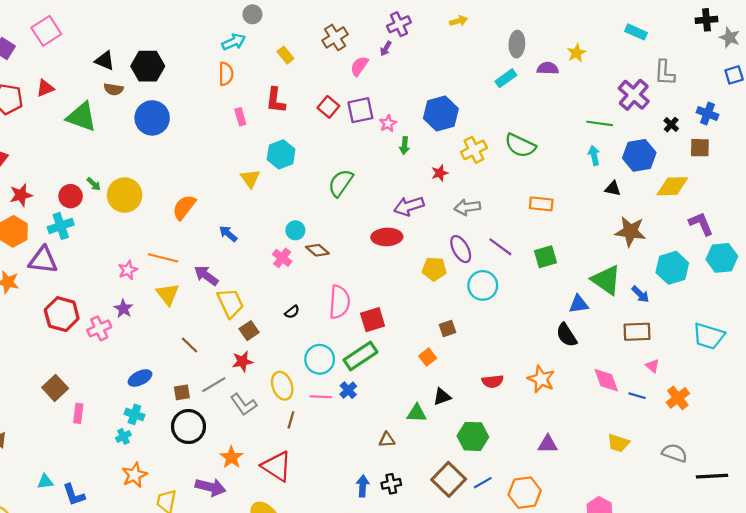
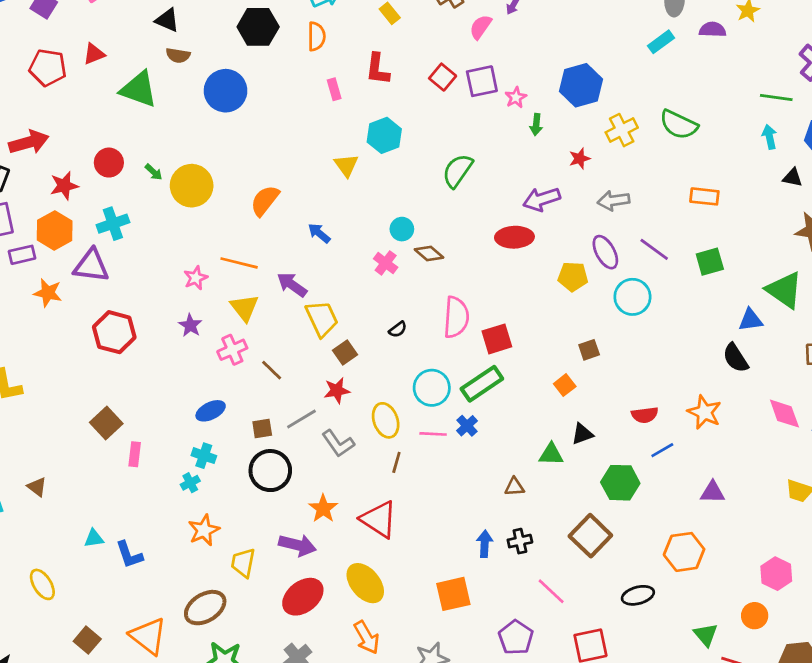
black hexagon: (148, 66) -> (258, 27), moved
red circle: (71, 196) -> (109, 163), moved
pink cross: (99, 328) -> (232, 350), moved
blue line: (483, 483) -> (662, 450), moved

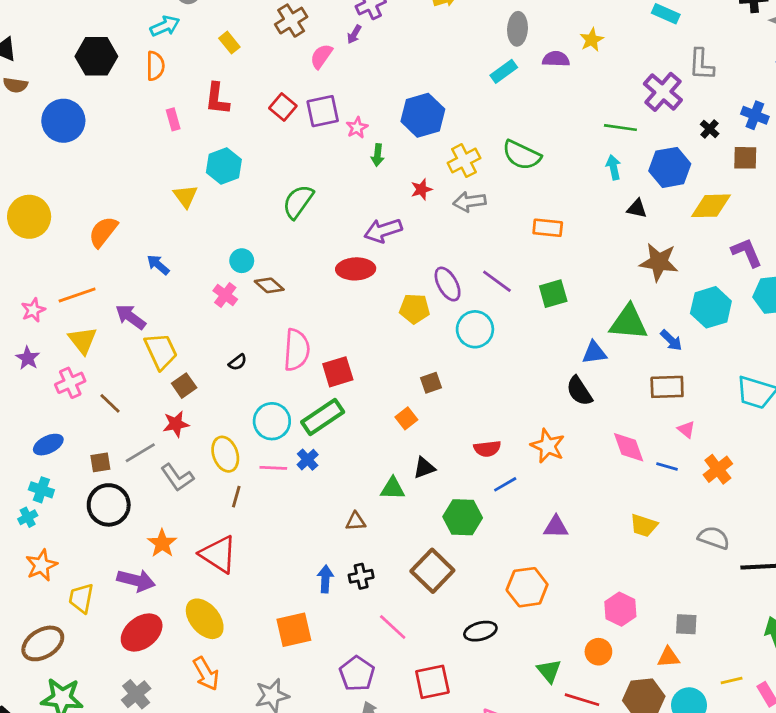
gray arrow: (614, 201) -> (469, 202), moved
orange line: (239, 263) -> (77, 295), turned -33
green triangle: (784, 290) -> (629, 322), turned -30

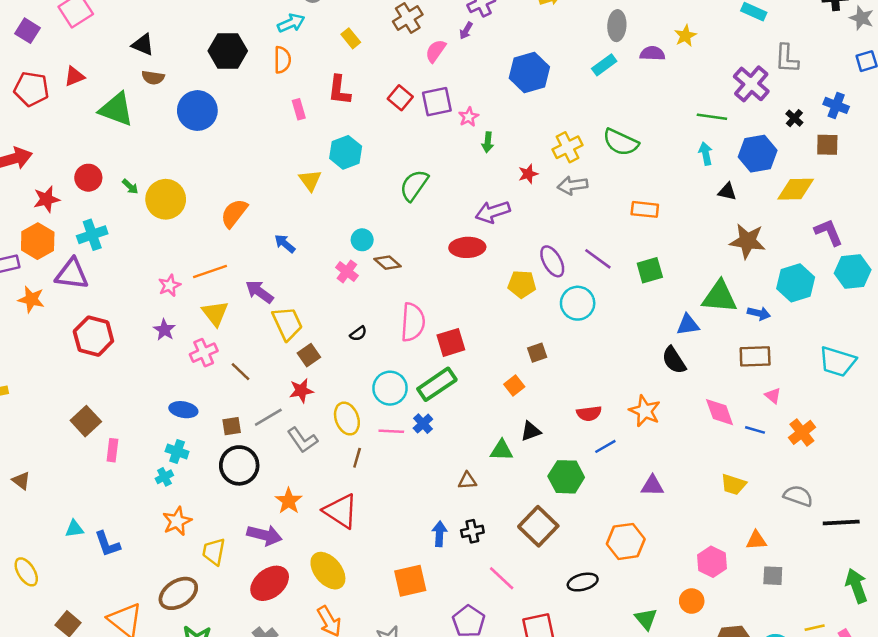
blue hexagon: (423, 115) -> (529, 72), moved
blue arrow: (671, 340) -> (759, 313), turned -30
blue ellipse: (48, 445) -> (183, 410), turned 36
orange triangle: (668, 657) -> (756, 540), moved

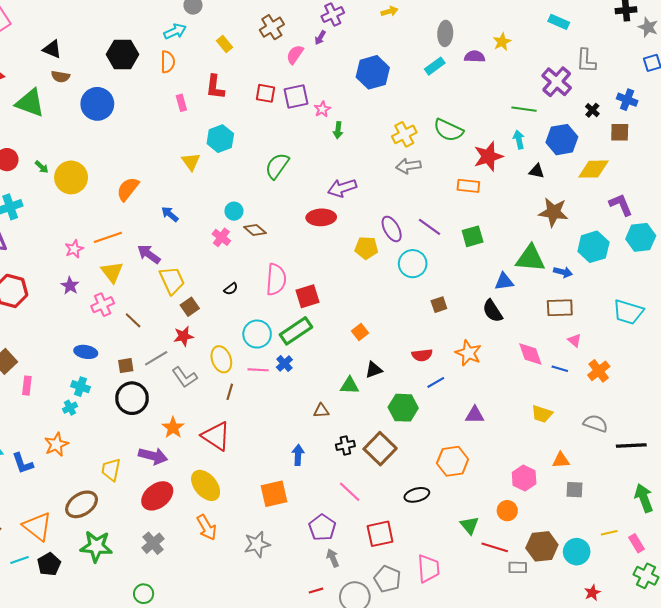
red square: (400, 98) -> (265, 93), turned -30
red star: (528, 174) -> (488, 156), moved, size x1.8
brown square: (537, 353) -> (439, 305), moved
orange star: (177, 521) -> (56, 444), moved
black cross: (472, 531) -> (345, 445), moved

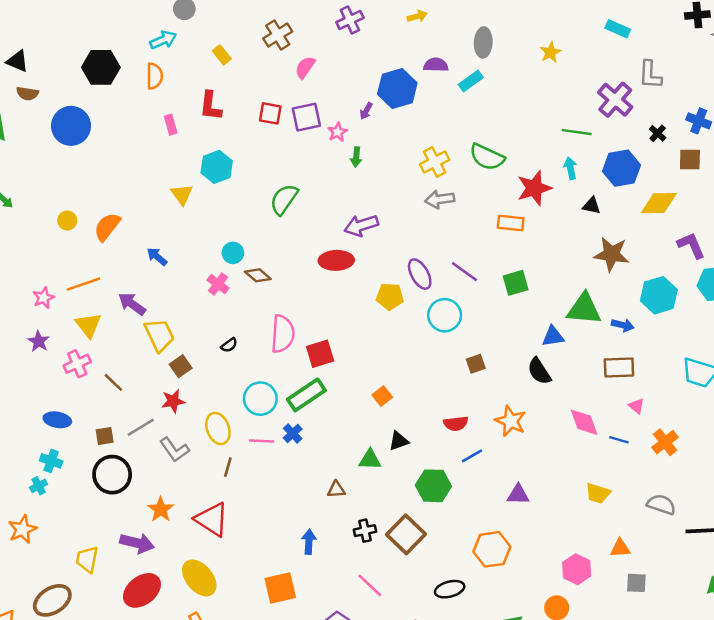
purple arrow: (320, 38) -> (366, 111), moved
purple semicircle: (475, 57) -> (436, 65), moved
yellow circle: (71, 177) -> (67, 221), moved, size x0.5

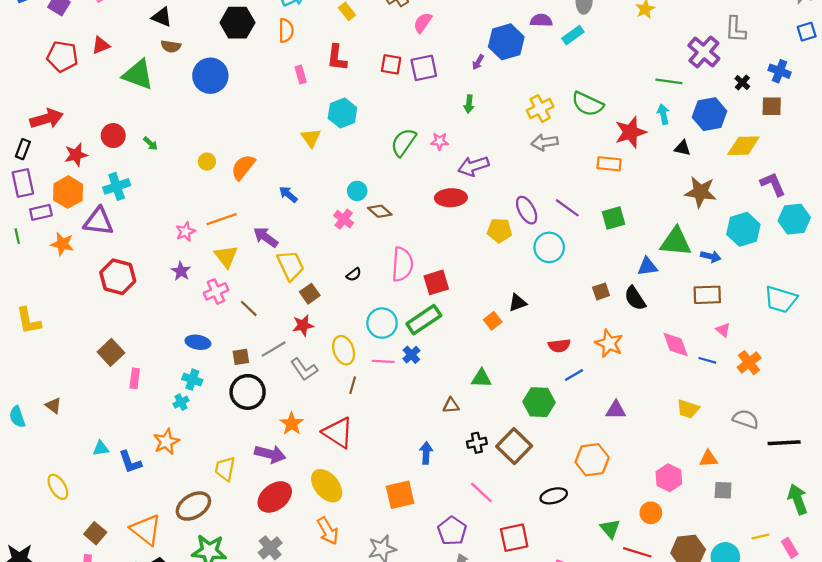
pink star: (338, 132) -> (440, 141), moved, turned 30
brown square: (476, 364) -> (601, 291), moved
black triangle: (399, 441) -> (518, 303), moved

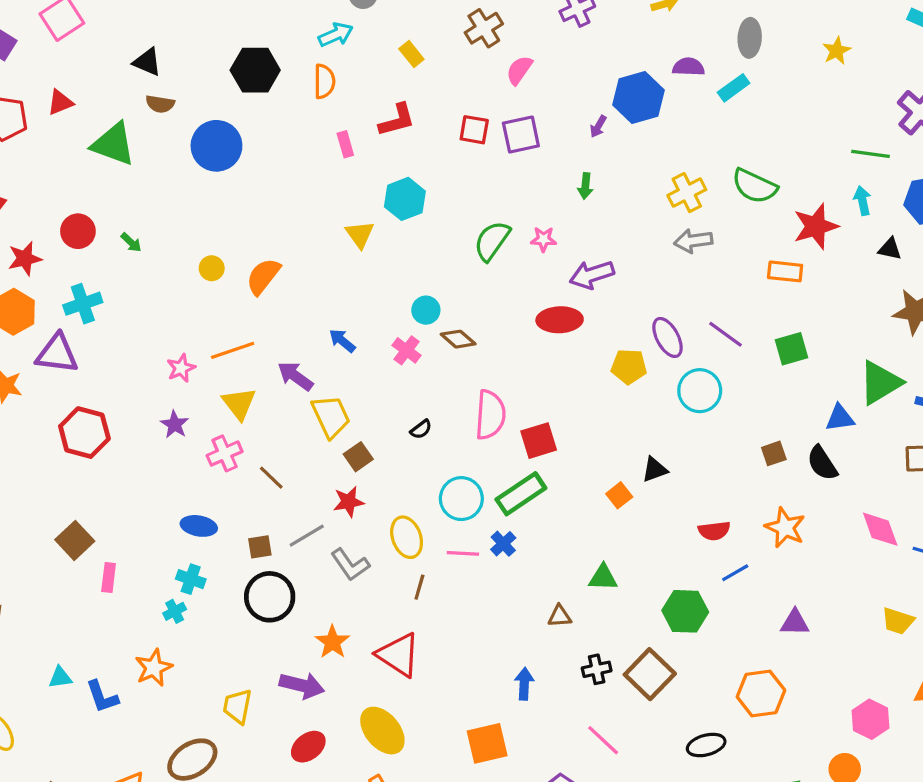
red L-shape: (337, 58) -> (397, 120), turned -112
blue arrow: (288, 194) -> (342, 341), moved
green triangle: (676, 242) -> (880, 383), turned -36
red ellipse: (275, 497) -> (308, 747), size x0.7

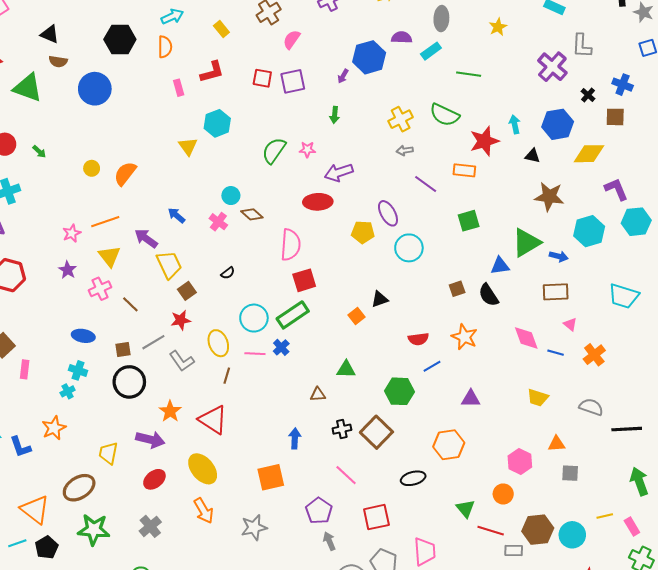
green line: (870, 154) -> (469, 74), moved
gray arrow: (693, 241) -> (405, 150), size x0.7
purple line: (725, 334) -> (426, 184), moved
pink semicircle: (490, 415) -> (291, 245), moved

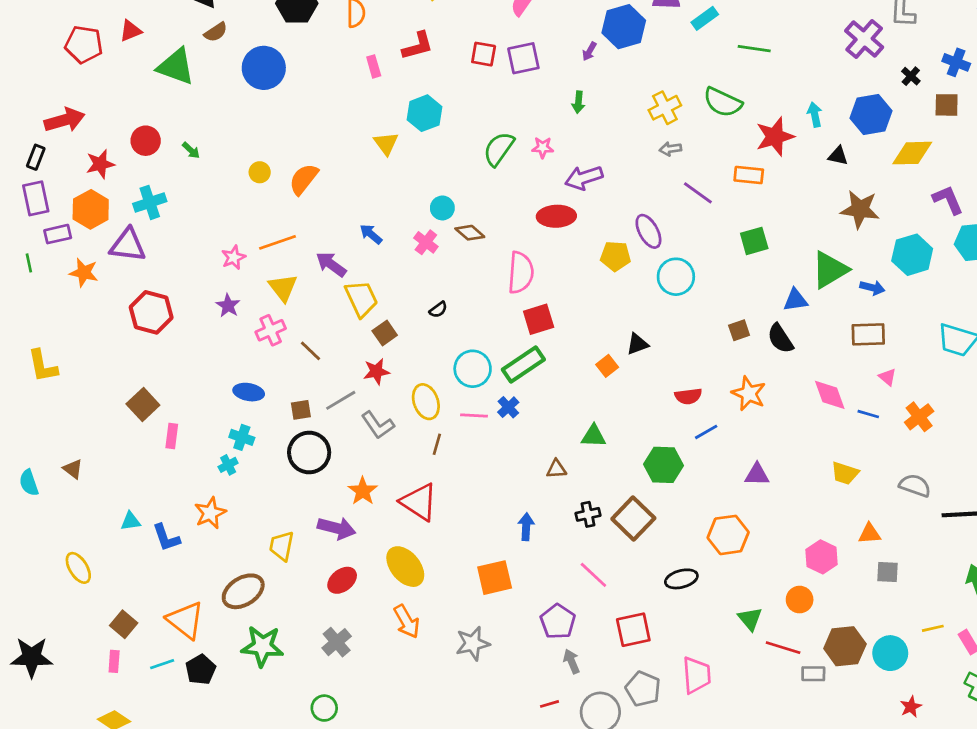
brown semicircle: (58, 61) -> (216, 32), turned -42

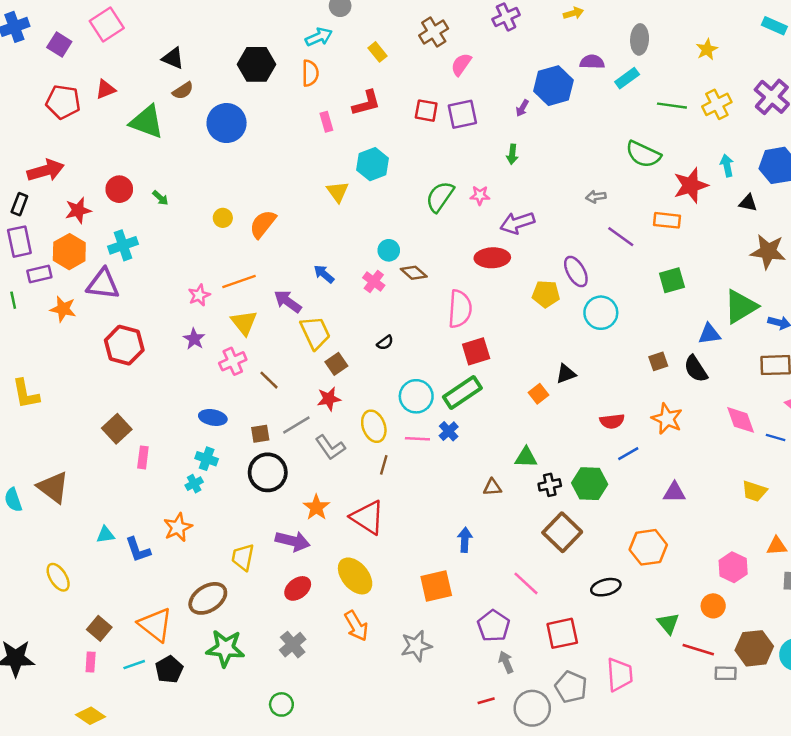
yellow cross: (665, 108) -> (717, 104), moved
brown triangle: (73, 469) -> (53, 487), size x1.8
black cross: (588, 514) -> (550, 485), moved

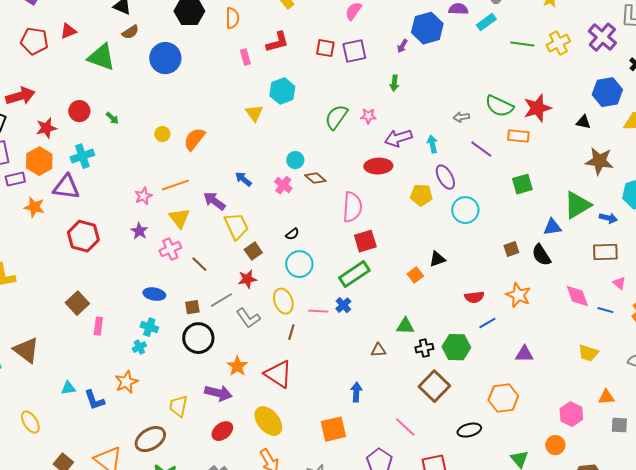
green semicircle: (643, 154) -> (499, 106), moved
cyan arrow: (727, 165) -> (432, 144), moved
cyan circle: (416, 396) -> (299, 264), moved

